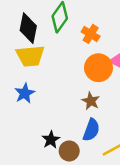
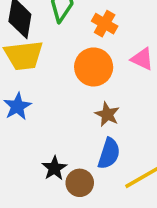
orange circle: (98, 68) -> (94, 67), moved

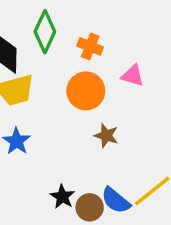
blue semicircle: (109, 154) -> (116, 200), moved, turned 120

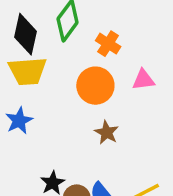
pink triangle: (133, 76) -> (143, 80), turned -35

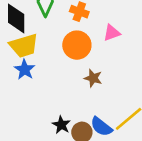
blue star: (19, 121) -> (25, 70), moved

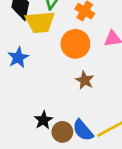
yellow trapezoid: (24, 46) -> (40, 22), moved

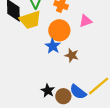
blue star: (18, 58) -> (53, 46), moved

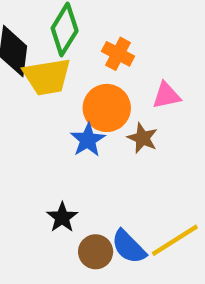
brown star: (72, 55) -> (143, 138), moved
black star: (48, 91) -> (62, 217), moved

